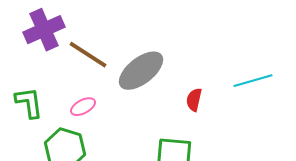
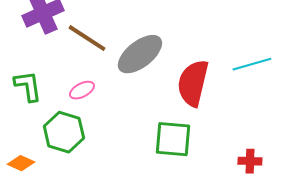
red semicircle: (194, 100) -> (193, 83), size x2.0

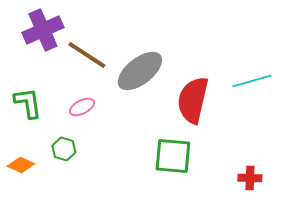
green hexagon: (64, 132) -> (64, 149), size x0.6
orange diamond: (21, 163) -> (21, 165), moved

